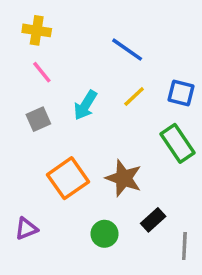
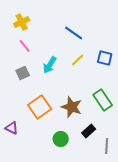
yellow cross: (37, 30) -> (22, 22), turned -35
green rectangle: (178, 143) -> (103, 100), moved
purple triangle: (26, 229) -> (12, 128), moved, turned 48

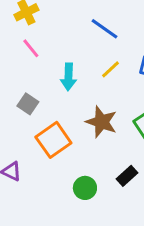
cyan arrow: (50, 65) -> (68, 77), turned -30
gray square: (23, 73) -> (28, 104), moved, turned -32
brown star: (72, 107) -> (101, 122), moved

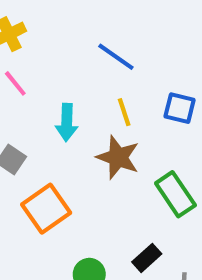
yellow line: (110, 69) -> (124, 112), turned -65
brown star: (101, 122) -> (118, 157), moved

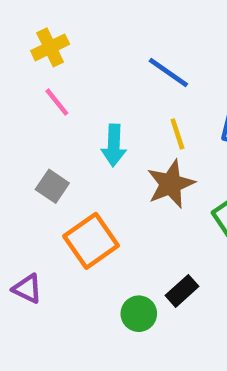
brown star: (118, 157) -> (171, 184), turned 30
black rectangle: (147, 258) -> (182, 291), moved

